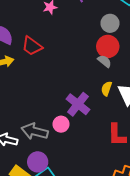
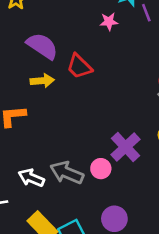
purple circle: (38, 162) -> (114, 219), moved

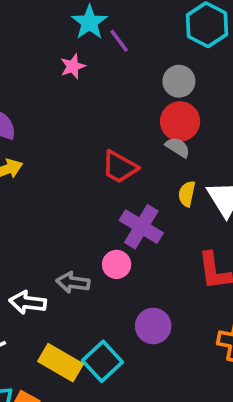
red trapezoid: (79, 66) -> (120, 167), moved
gray arrow: (67, 173) -> (73, 282), size x0.7

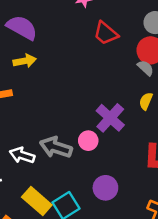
red trapezoid: (120, 167) -> (106, 33), moved
gray arrow: (73, 282) -> (56, 147), size x1.4

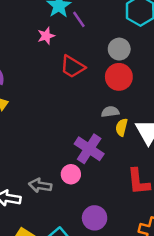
gray semicircle: (146, 68) -> (110, 112), moved, turned -42
gray arrow: (56, 147) -> (40, 186), size x0.7

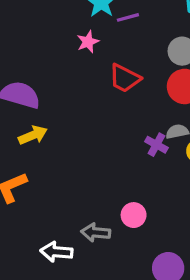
purple line: (79, 19) -> (128, 17), turned -66
purple cross: (89, 149) -> (156, 145), moved, size x0.6

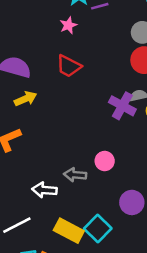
red trapezoid: (125, 78) -> (69, 66), moved
purple cross: (156, 145) -> (122, 106), size x1.5

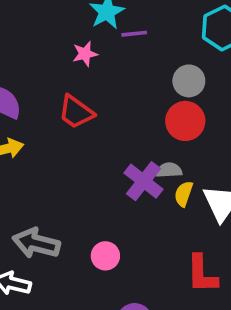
gray arrow: (75, 175) -> (36, 243), moved, size x1.4

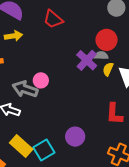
red circle: (185, 121) -> (107, 40), moved
pink circle: (105, 256) -> (41, 80), moved

